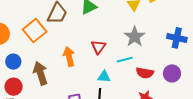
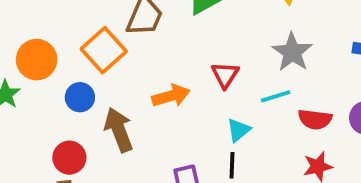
orange arrow: (69, 57) -> (171, 96), turned 90
blue circle: (13, 62) -> (80, 97), moved
cyan triangle: (104, 77) -> (239, 130), turned -40

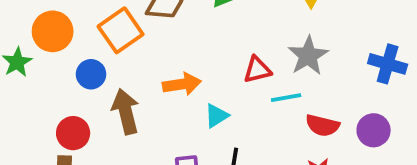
red triangle: (225, 75) -> (257, 70), moved, turned 36
cyan triangle: (239, 130) -> (216, 116), moved

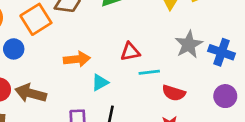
gray star: (308, 56) -> (189, 44), moved
brown arrow: (126, 111) -> (31, 93), moved, turned -64
purple circle: (374, 130) -> (225, 96), moved

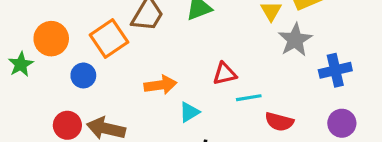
gray star: (189, 44) -> (295, 40), moved
blue cross: (222, 52) -> (335, 70), turned -30

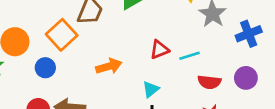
cyan line: (249, 98) -> (190, 56), moved
cyan triangle: (189, 112) -> (151, 89), moved
purple circle: (342, 123) -> (246, 78), moved

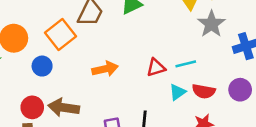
red triangle: (159, 50) -> (156, 68), moved
cyan triangle: (151, 89) -> (178, 92), moved

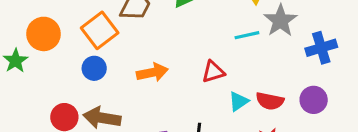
cyan line: (186, 64) -> (247, 35), moved
blue circle: (42, 66) -> (94, 68), moved

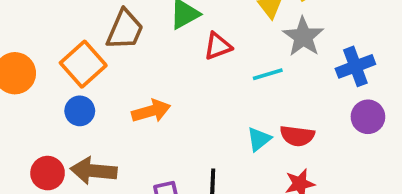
cyan line: (247, 35) -> (268, 74), moved
red triangle: (213, 72) -> (218, 46), moved
purple circle: (314, 100) -> (368, 117), moved

